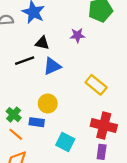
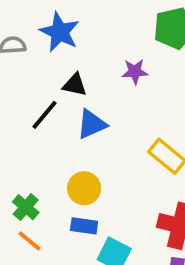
black line: (25, 61) -> (45, 115), turned -30
blue rectangle: (37, 122) -> (84, 226), moved

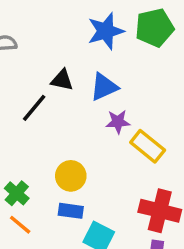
blue star: (60, 32) -> (106, 31), moved, turned 30
purple star: (135, 72) -> (118, 122), moved
blue triangle: (92, 124) -> (104, 87), moved

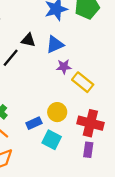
yellow circle: (71, 176) -> (57, 112), moved
blue rectangle: (71, 211) -> (34, 123), turned -32

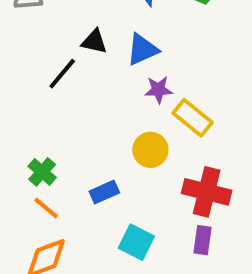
yellow circle: (57, 112) -> (150, 150), moved
cyan square: (52, 140) -> (136, 242), moved

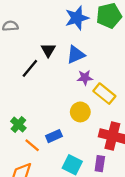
black triangle: (94, 42) -> (48, 50), turned 49
orange line: (46, 208) -> (32, 145), moved
purple rectangle: (203, 240) -> (100, 164), moved

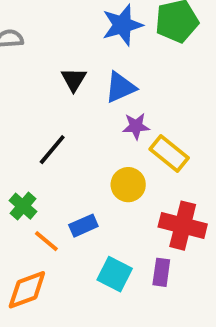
black line: (30, 68) -> (52, 150), moved

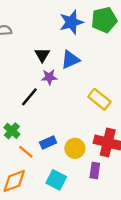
purple star: (136, 126) -> (49, 77), moved
yellow circle: (128, 185) -> (75, 148), moved
cyan square: (115, 274) -> (56, 180), moved

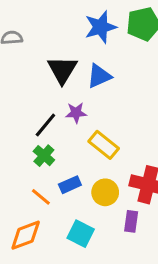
black triangle: (42, 55) -> (62, 70), size x1.5
purple star: (49, 77) -> (76, 113), moved
yellow rectangle: (99, 99) -> (104, 145), moved
green cross: (12, 131) -> (44, 156), moved

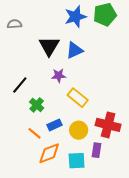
black line: (45, 125) -> (20, 85), moved
cyan square: (81, 234) -> (77, 161), moved, turned -30
orange diamond: (26, 235) -> (49, 153), moved

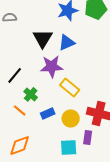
purple star: (59, 76) -> (52, 66), size x1.6
orange line: (34, 133) -> (20, 110), moved
orange diamond: (49, 153) -> (20, 145), moved

